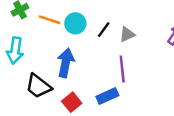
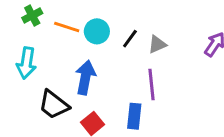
blue rectangle: (107, 96) -> (134, 116), turned -60

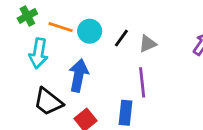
cyan arrow: (26, 63) -> (38, 53), moved

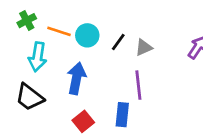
black trapezoid: (48, 102) -> (29, 97), moved

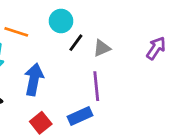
cyan circle: (87, 35) -> (61, 21), moved
blue rectangle: (122, 115) -> (80, 116), turned 60

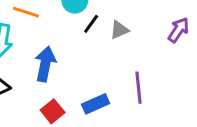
purple line: (96, 86) -> (138, 88), moved

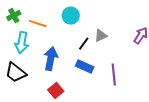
black line: (91, 24) -> (84, 44), moved
blue rectangle: (96, 104) -> (85, 67), moved, turned 48

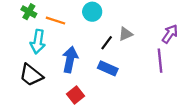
green cross: (14, 16) -> (29, 12), turned -32
purple line: (114, 75) -> (160, 61), moved

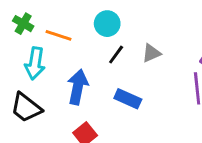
black line: (107, 43) -> (116, 55), moved

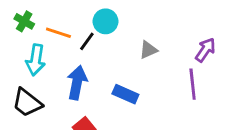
black line: (116, 55) -> (87, 41), moved

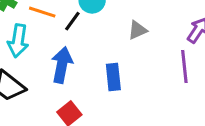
blue rectangle: (125, 94) -> (113, 77), turned 60

